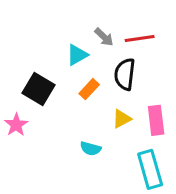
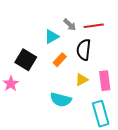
cyan semicircle: (91, 149) -> (61, 100), size x1.5

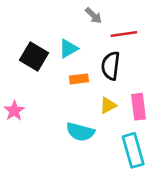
gray arrow: (70, 25) -> (93, 15), moved
black square: (26, 60) -> (34, 56), moved
orange rectangle: (60, 60) -> (79, 79), turned 40

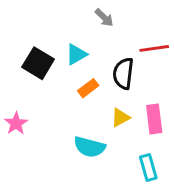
red line: (124, 34) -> (154, 48), moved
orange rectangle: (79, 79) -> (88, 88), turned -30
cyan rectangle: (133, 150) -> (148, 167), size x0.7

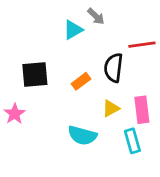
cyan triangle: (76, 54) -> (73, 30), moved
black square: (38, 63) -> (35, 74), moved, turned -36
cyan rectangle: (148, 167) -> (132, 141), moved

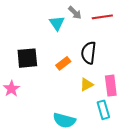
cyan triangle: (73, 30) -> (57, 23), turned -35
red line: (142, 45) -> (102, 17), moved
cyan semicircle: (82, 135) -> (64, 120), moved

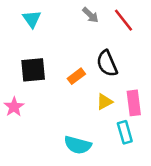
red line: (102, 17) -> (124, 20), turned 60
cyan triangle: (57, 23) -> (32, 19), moved
black semicircle: (89, 53) -> (107, 63), turned -30

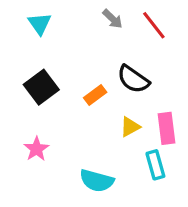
black semicircle: (107, 63) -> (133, 79), turned -32
black square: (33, 70) -> (41, 87), turned -32
pink star: (14, 107) -> (36, 149), moved

